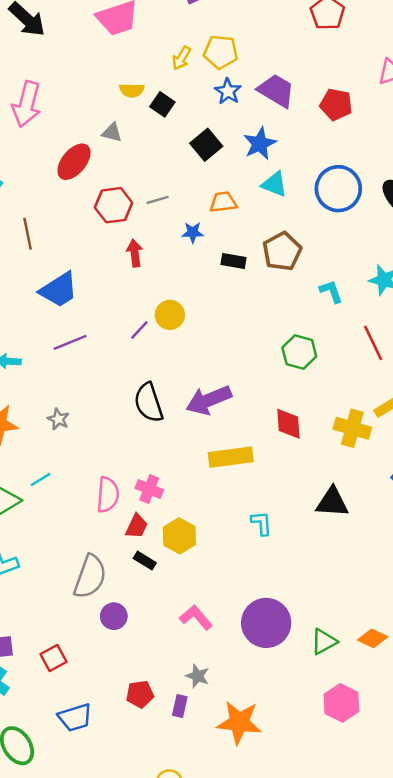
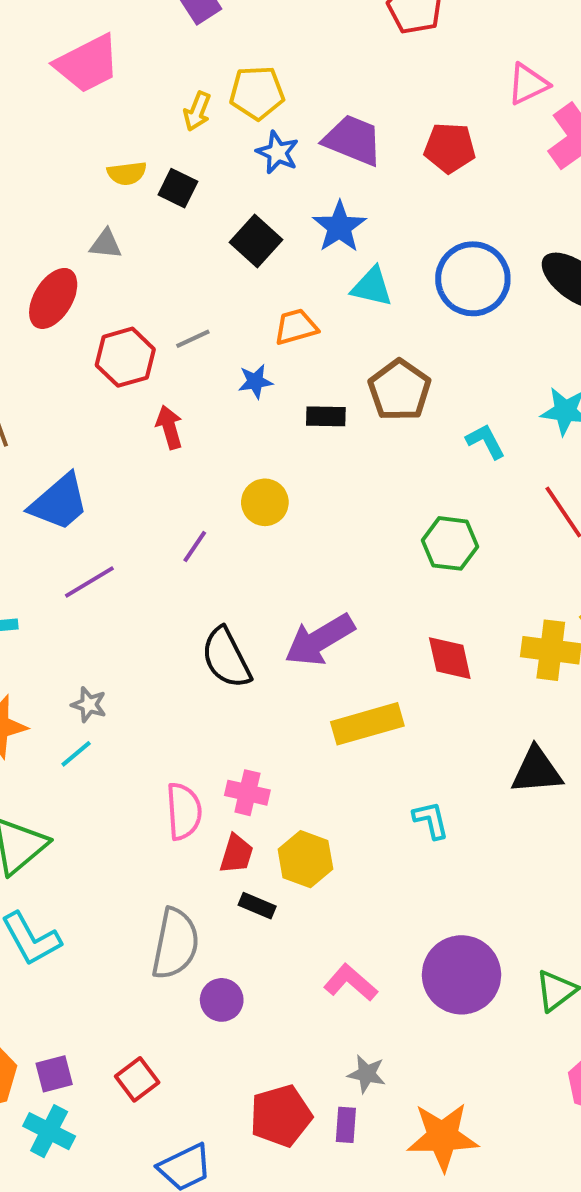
yellow circle: (170, 315) -> (265, 502), moved
cyan line: (41, 479) -> (76, 754), moved
red pentagon: (140, 694) -> (281, 1116), size x1.4

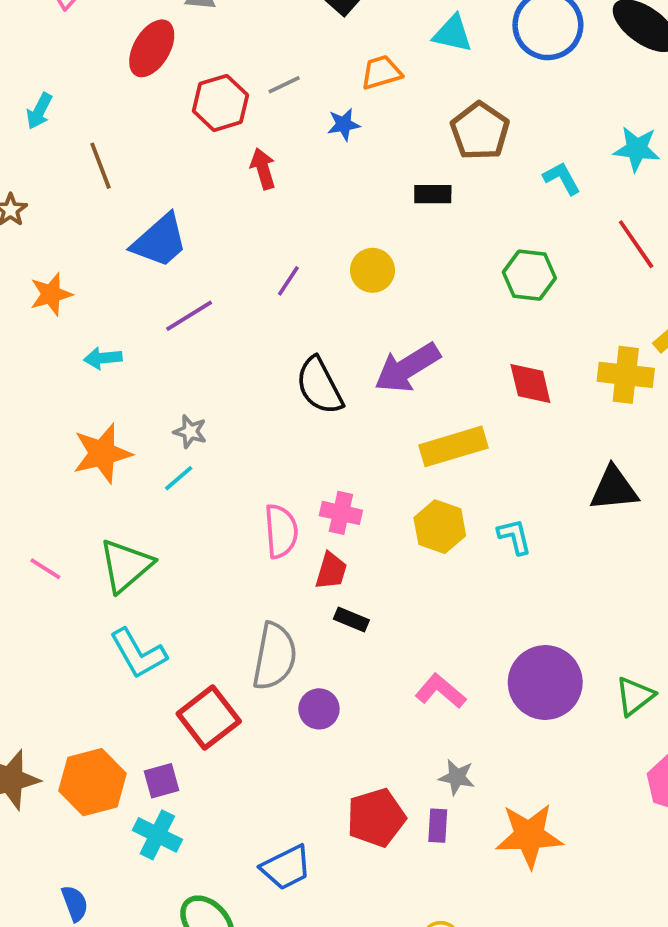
black rectangle: (326, 416) -> (433, 194), moved
yellow circle: (265, 502) -> (372, 270), moved
yellow hexagon: (305, 859) -> (440, 527), moved
red square: (137, 1079) -> (209, 718), moved, size x1.5

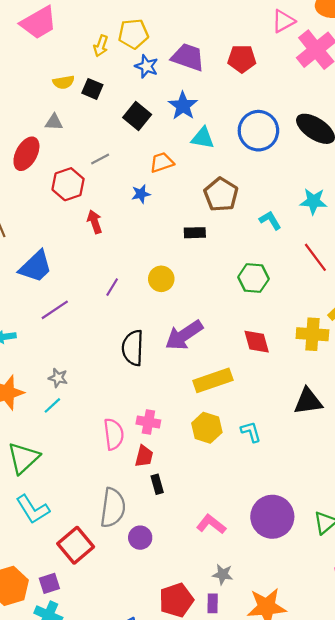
gray line: (284, 85) -> (100, 159), moved
black semicircle: (319, 386) -> (133, 348), turned 32
black rectangle: (351, 619) -> (157, 484), turned 54

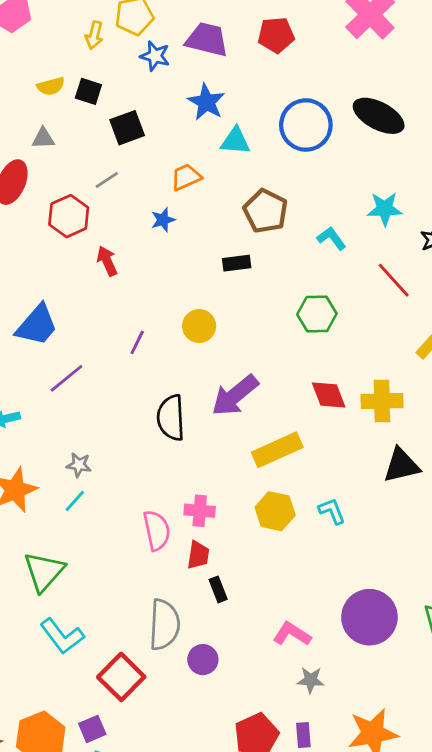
black square: (137, 116) -> (127, 128), moved, turned 36
yellow cross: (312, 334) -> (382, 401), moved
gray star: (223, 574) -> (311, 680), moved

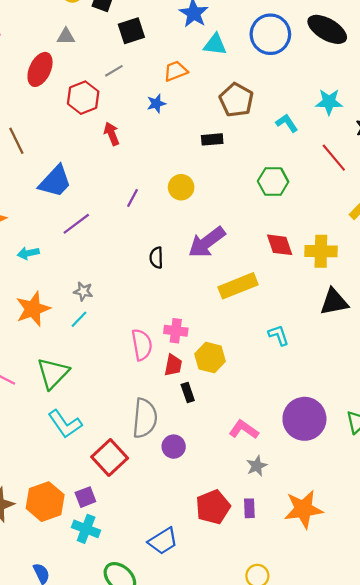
black semicircle: (171, 418) -> (156, 258), size x0.6
yellow hexagon: (275, 511) -> (210, 358), moved
gray star: (311, 680) -> (257, 466), turned -30

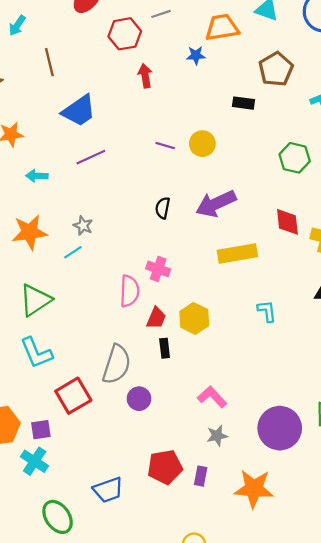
orange trapezoid: (176, 71) -> (222, 27), size x1.4
purple line: (132, 198) -> (165, 146), moved, turned 66
pink cross: (176, 331) -> (158, 269), moved
purple circle: (304, 419) -> (280, 428), moved

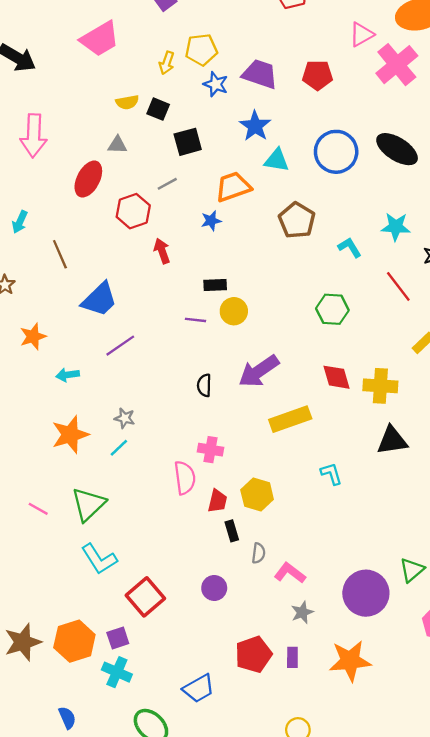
black rectangle: (243, 103) -> (215, 285), moved
gray semicircle: (117, 364) -> (258, 553), moved, size x0.5

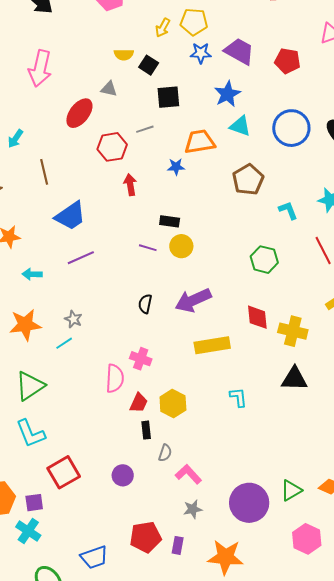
blue star: (216, 84) -> (201, 53), turned -30

